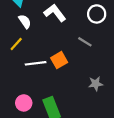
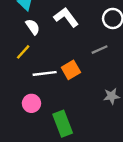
gray line: (85, 42) -> (100, 50), turned -56
pink circle: (24, 103) -> (31, 103), moved

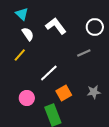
orange square: (71, 70) -> (64, 93), moved
white line: (45, 73) -> (49, 73), moved, turned -36

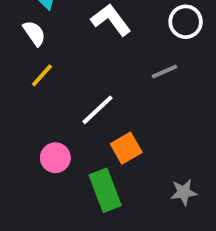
white semicircle: (28, 34) -> (34, 33), moved
gray star: (94, 92) -> (184, 192), moved

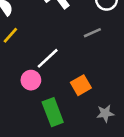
orange square: (126, 148) -> (81, 85), moved
pink circle: (55, 158) -> (31, 80), moved

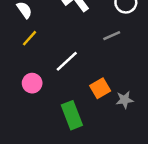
pink circle: (31, 80) -> (32, 83), moved
gray star: (105, 113) -> (125, 100), moved

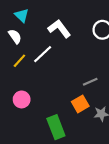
gray line: (112, 36) -> (90, 82), moved
white line: (67, 61) -> (43, 54), moved

